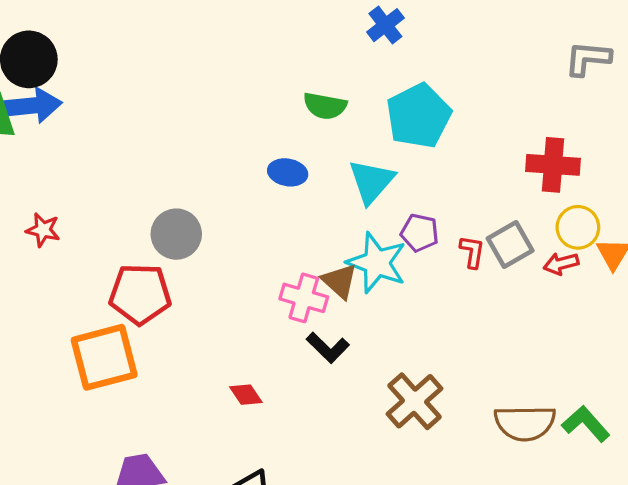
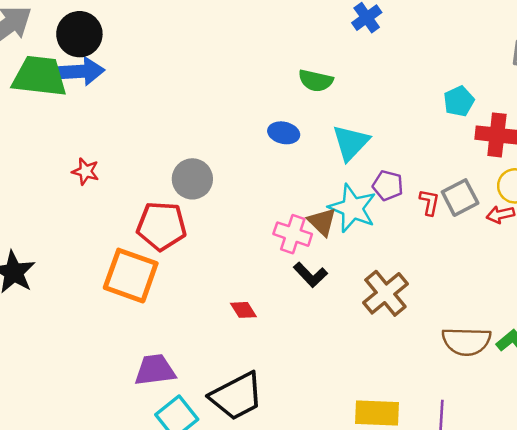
cyan pentagon: (419, 116) -> (459, 101), moved, size x0.6
orange square: (104, 357) -> (131, 276), turned 32
brown cross: (415, 401) -> (385, 293), moved

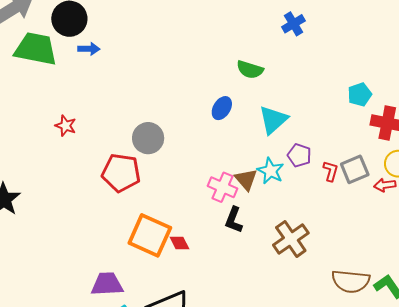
blue arrow: (80, 71) -> (89, 49), moved, size x0.6
blue ellipse: (284, 133) -> (222, 108), turned -75
cyan star: (352, 208) -> (270, 171), size x0.7
black L-shape: (310, 275) -> (234, 220), turned 60
orange square: (131, 276) -> (150, 235), moved

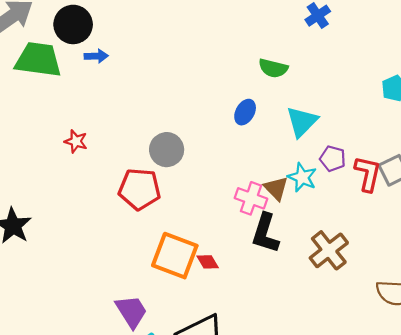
red L-shape: (331, 171) -> (368, 174), size x1.6
black L-shape: (234, 220) -> (265, 233), size x1.4
purple trapezoid: (107, 284) -> (131, 311), turned 64

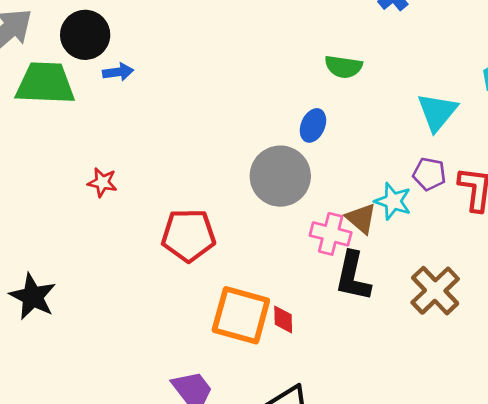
cyan triangle: (302, 122) -> (437, 112), moved
gray circle: (167, 150) -> (280, 176), moved, size x1.4
red diamond: (208, 262) -> (283, 319), turned 35

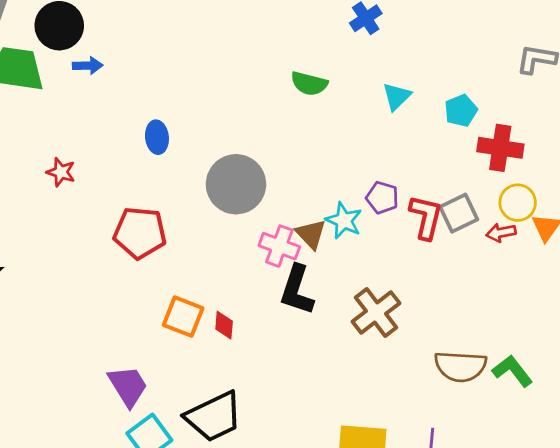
cyan triangle: (437, 112) -> (397, 96), moved, size x0.7
blue ellipse: (313, 125) -> (157, 137), moved, turned -36
orange square: (241, 315) -> (183, 317), size x0.7

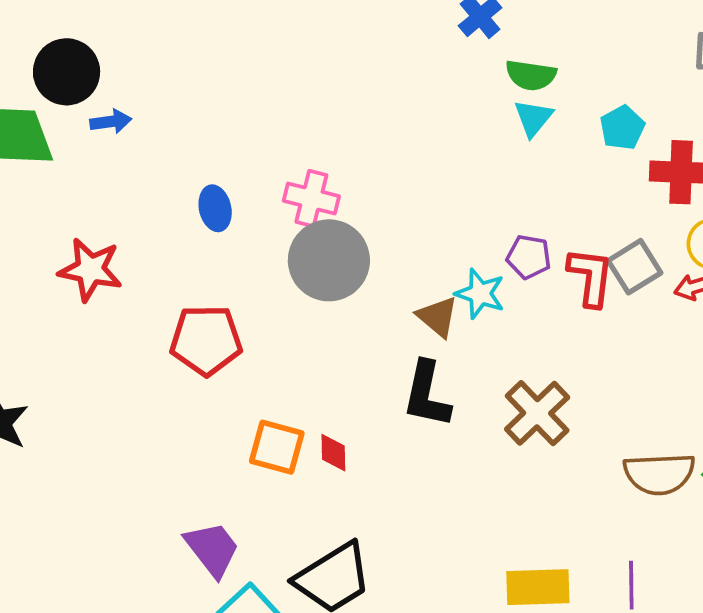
green semicircle: (309, 84) -> (531, 75), moved
red star: (61, 172) -> (90, 270), size x1.6
pink cross: (279, 246) -> (311, 199), moved

